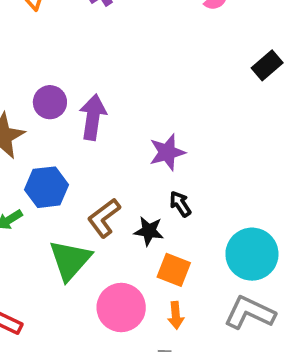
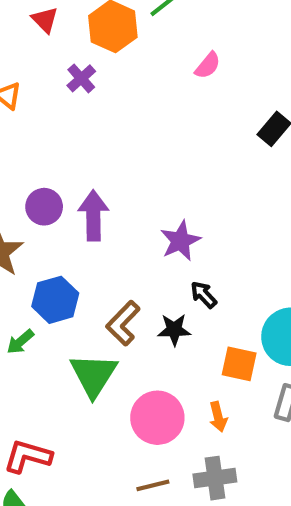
orange square: (174, 270) -> (239, 364), moved

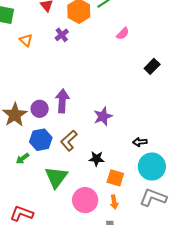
purple circle: (44, 207) -> (40, 109), moved
black arrow: (204, 295) -> (140, 142), moved, turned -56
brown L-shape: (123, 323) -> (69, 141), moved
orange square: (239, 364) -> (115, 178), moved

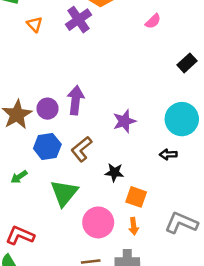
purple cross: (62, 35) -> (78, 20), size x1.5
green arrow: (22, 158) -> (19, 177), moved
cyan circle: (152, 167) -> (182, 119), moved

